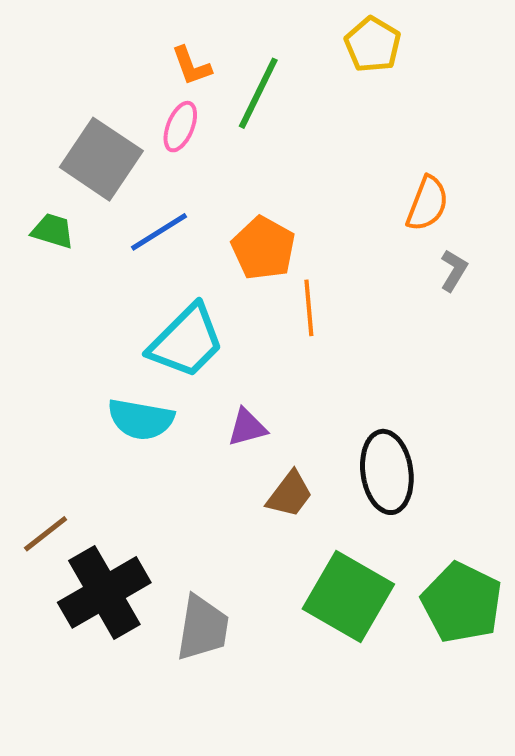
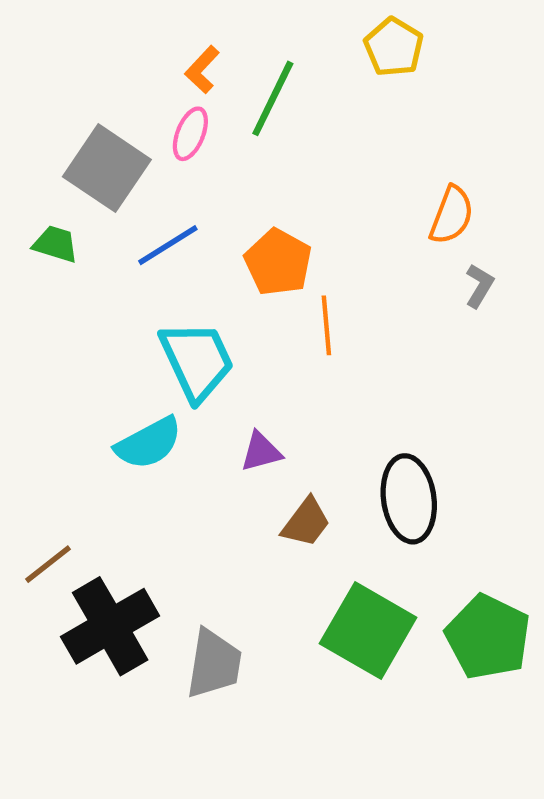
orange L-shape: (191, 66) -> (202, 70), turned 63
cyan trapezoid: (186, 341) -> (197, 361), turned -70
cyan semicircle: (141, 419) -> (149, 443), turned -38

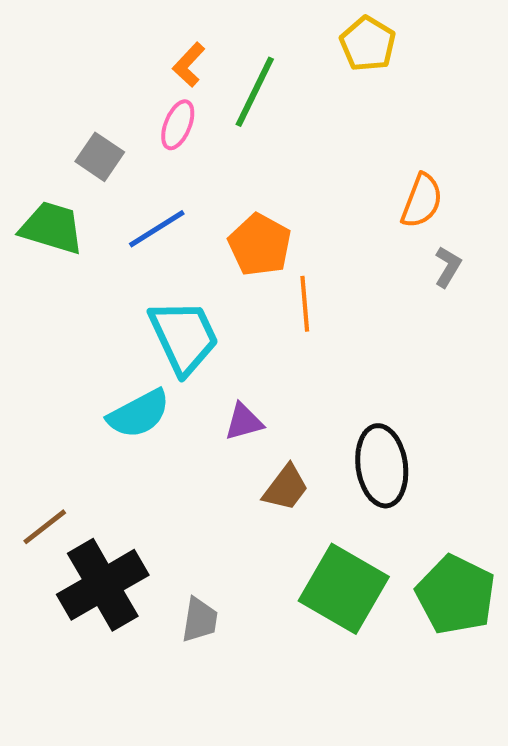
gray square: (107, 168) -> (100, 157), size x0.6
green trapezoid: (55, 244) -> (52, 228), size x1.5
gray trapezoid: (214, 664) -> (200, 620), size x0.7

